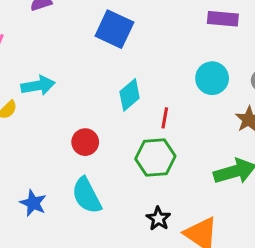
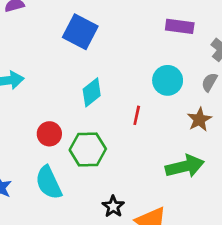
red line: (165, 118) -> (137, 115), moved
green hexagon: (155, 157) -> (88, 149), moved

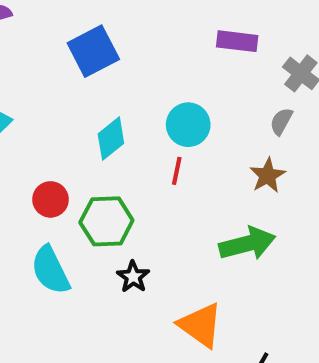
blue square: (80, 32) -> (93, 51), turned 36
cyan circle: (168, 80) -> (188, 125), moved
black star: (113, 206) -> (133, 277), moved

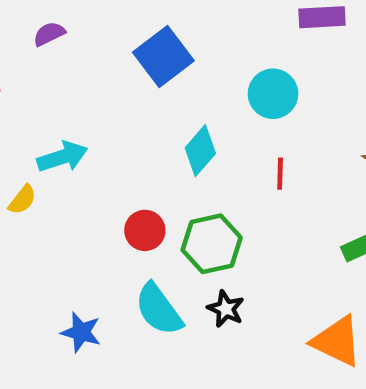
cyan circle: (188, 125) -> (273, 94), moved
black star: (133, 277) -> (226, 309), moved

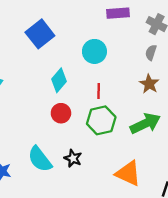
red circle: (145, 230) -> (61, 113), moved
green hexagon: (212, 244) -> (101, 120), moved

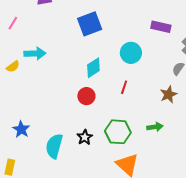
green hexagon: (101, 120) -> (118, 132), moved
green arrow: (145, 123) -> (155, 127), size x0.6
cyan semicircle: (40, 159) -> (54, 146), moved, turned 35

